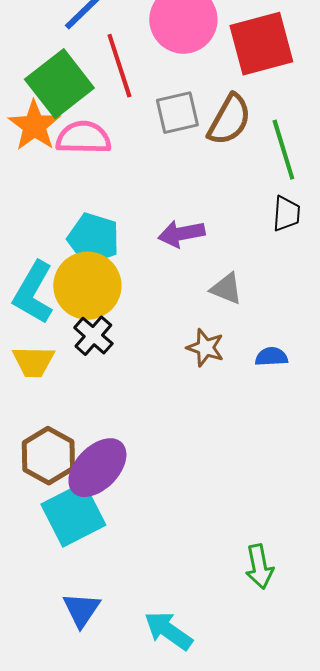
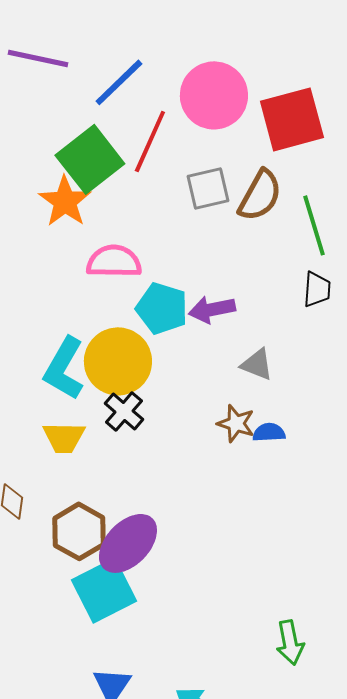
red line: (119, 66) -> (150, 141), turned 42
pink semicircle: (83, 138) -> (114, 261), moved
cyan pentagon: (93, 239) -> (162, 308), moved
blue semicircle: (271, 357) -> (269, 432), moved

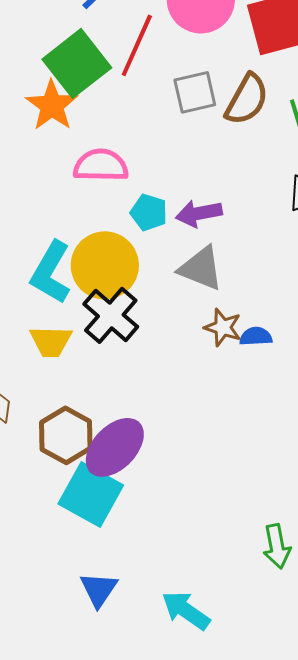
cyan pentagon: (162, 308) -> (149, 212), size x0.7
gray triangle: (257, 364) -> (201, 268), moved, size x1.4
black cross: (124, 411) -> (111, 315), size x1.4
cyan square: (104, 590) -> (91, 494), turned -34

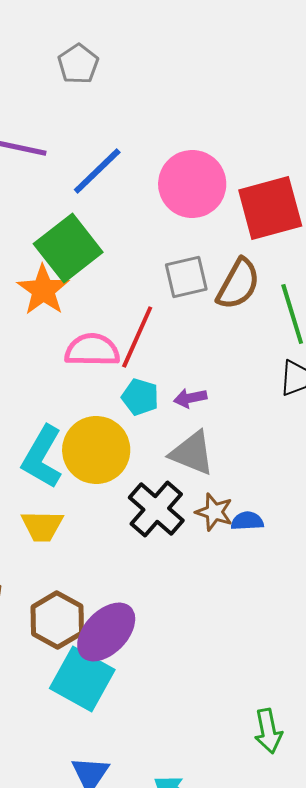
red line: (137, 45) -> (137, 337), moved
purple arrow: (199, 213) -> (190, 398), size x0.7
black cross: (111, 315) -> (156, 509), moved

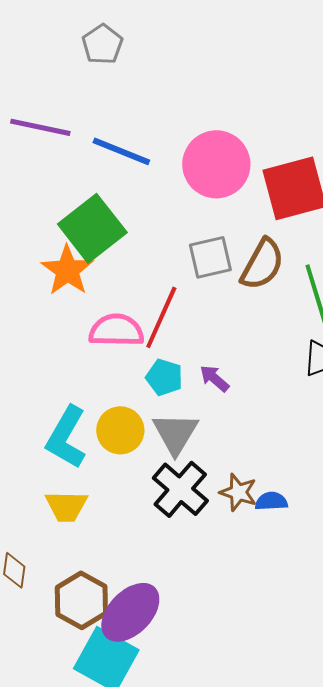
blue line: (97, 171) -> (121, 151), turned 66
purple arrow: (190, 398) -> (214, 378), turned 52
yellow circle: (96, 450) -> (120, 430), size x0.7
gray triangle: (192, 453) -> (175, 433), moved, turned 39

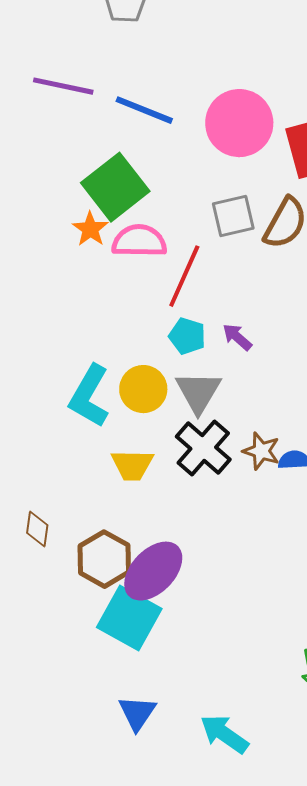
orange star: (67, 270) -> (90, 229), size x0.7
pink semicircle: (116, 330) -> (139, 241), moved
yellow trapezoid: (66, 506) -> (132, 465), moved

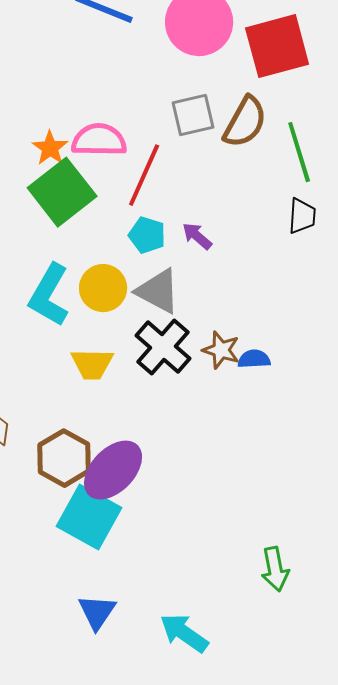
green square: (115, 187) -> (62, 192), moved
orange star: (90, 229) -> (50, 148), moved
gray triangle: (198, 392) -> (158, 291), turned -33

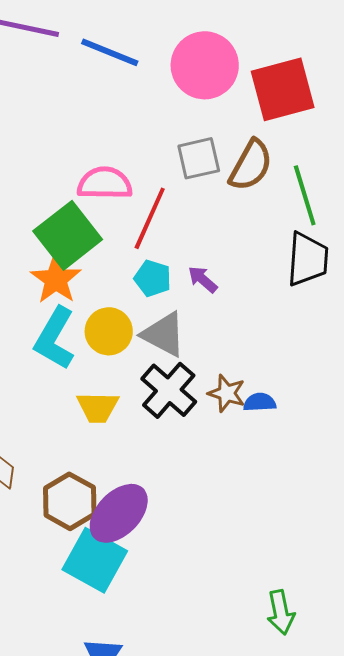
orange star: (50, 148) -> (56, 279), moved, size x1.4
black trapezoid: (302, 216) -> (308, 259), size x1.5

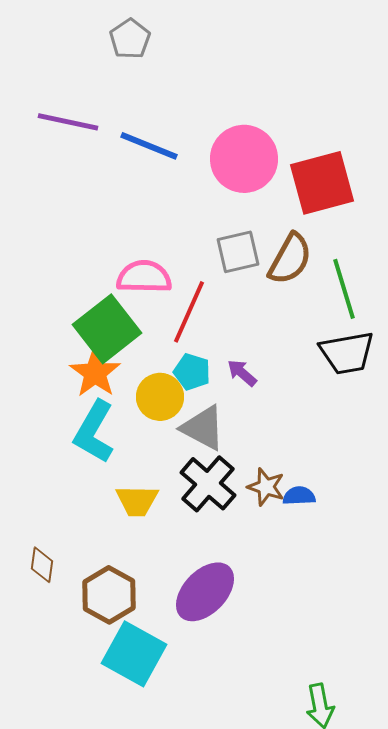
black trapezoid: (308, 259) -> (347, 353), turned 76
yellow circle: (109, 331) -> (160, 397), moved
purple ellipse: (119, 513) -> (205, 592), moved

